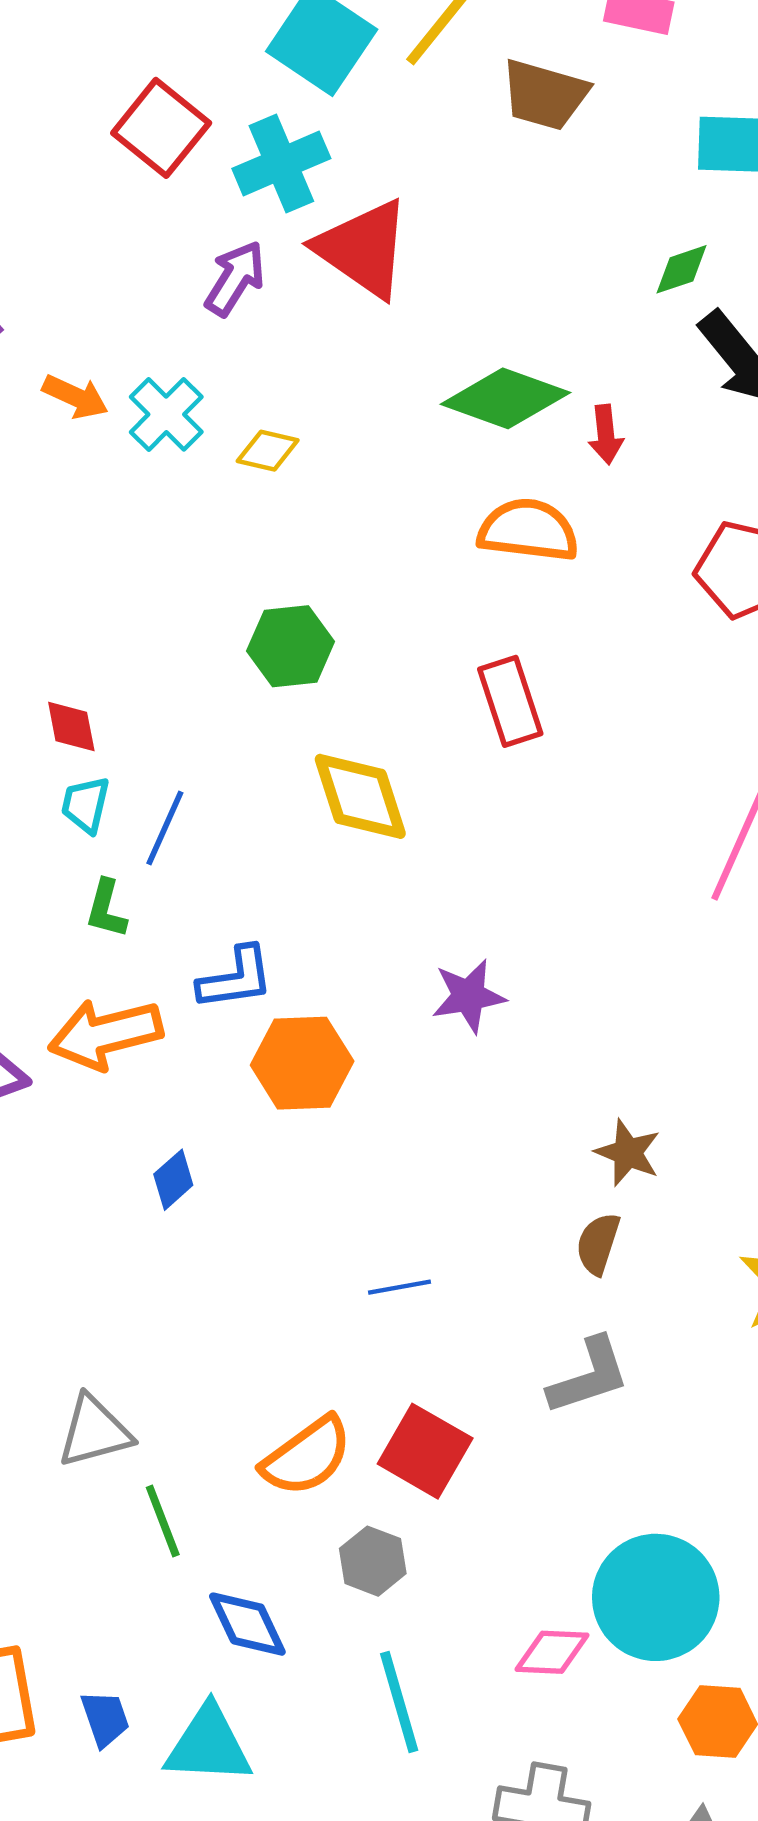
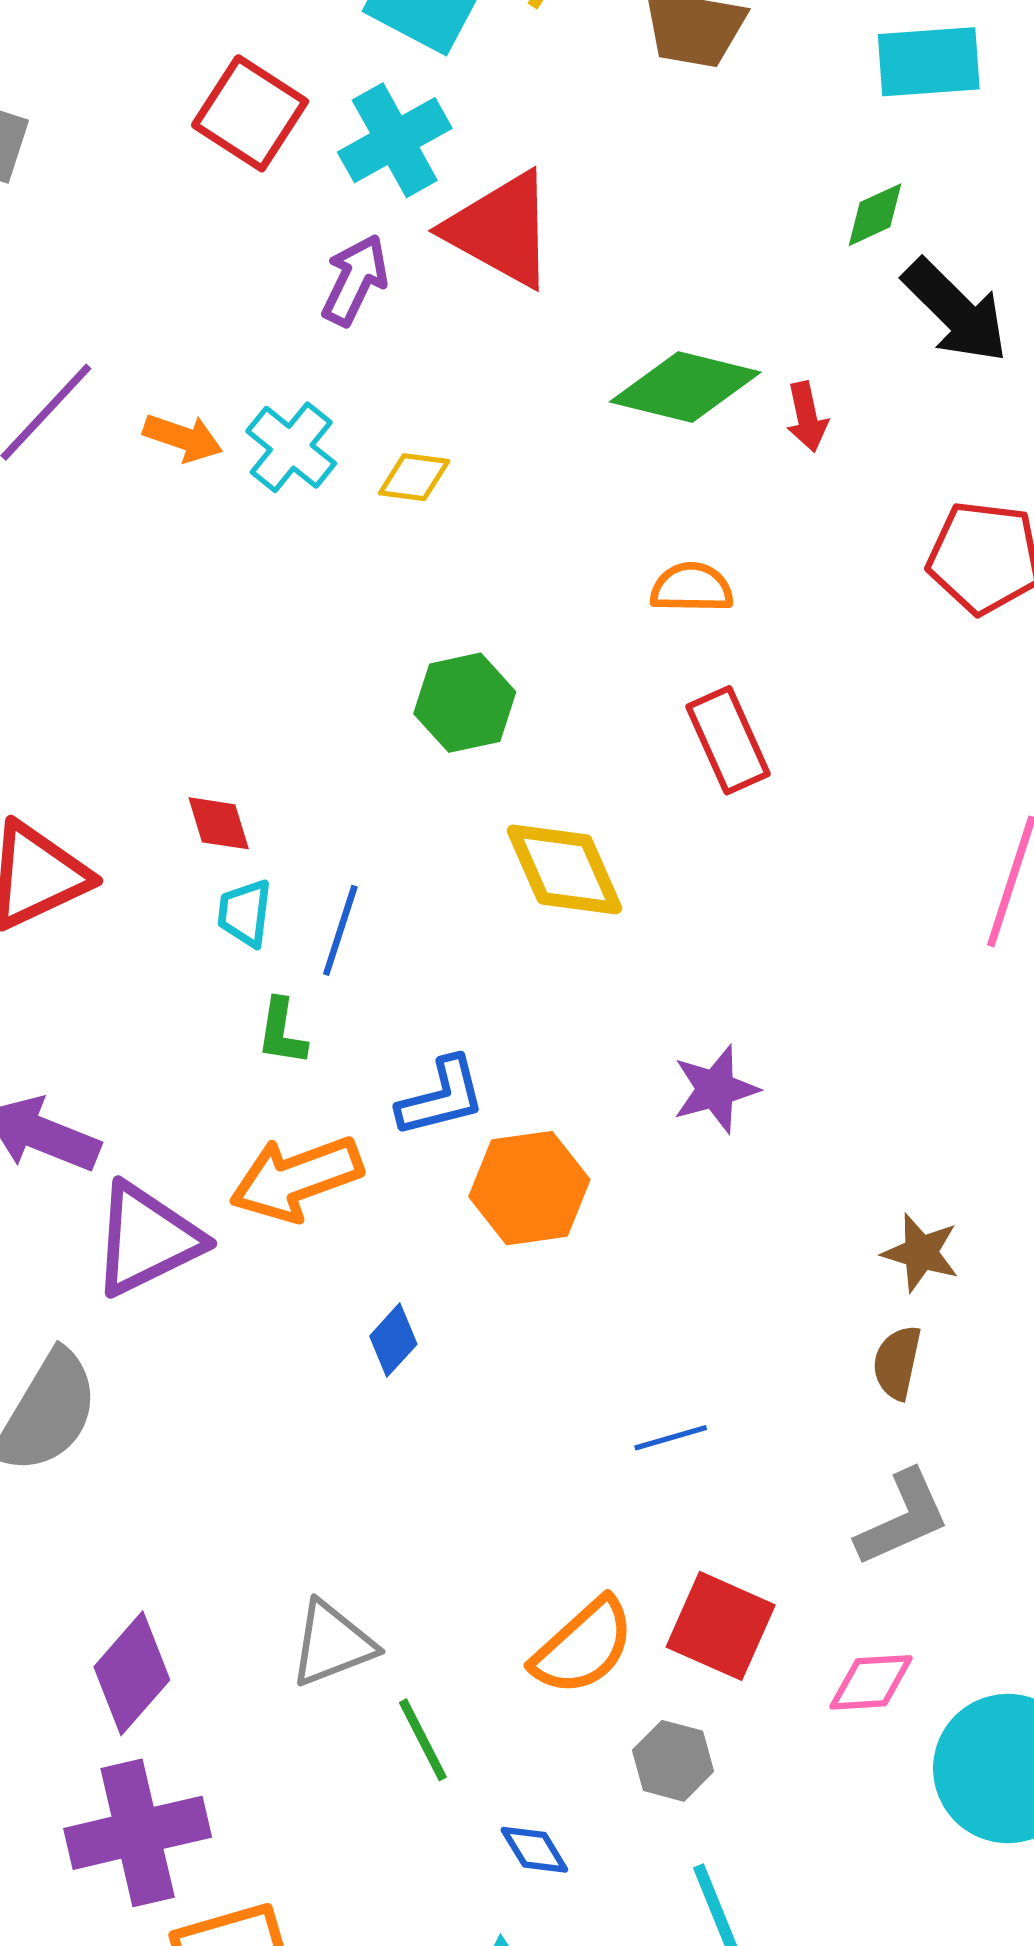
orange semicircle: (528, 530) -> (692, 588), moved, size x0.7
blue diamond: (247, 1624) -> (534, 1850), size x0.7
pink diamond: (552, 1652) -> (871, 1682), moved

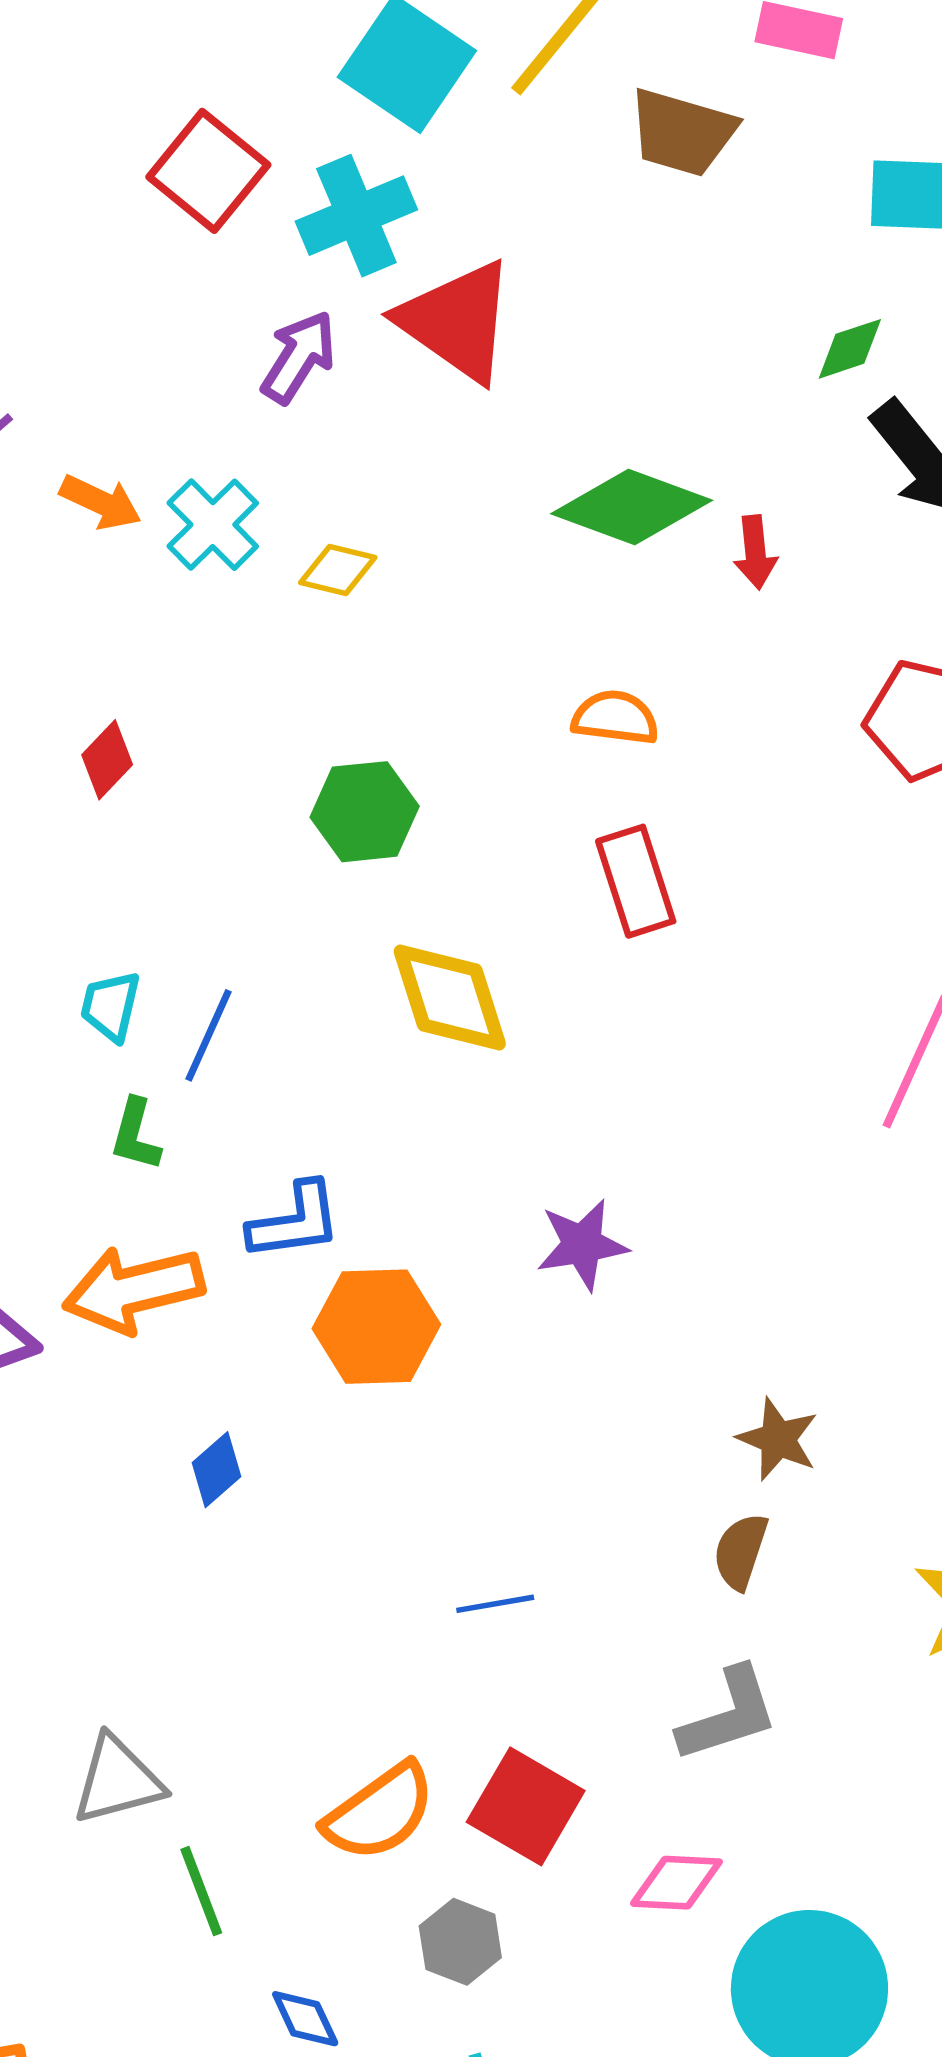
red diamond: (219, 823) -> (107, 760), moved, turned 54

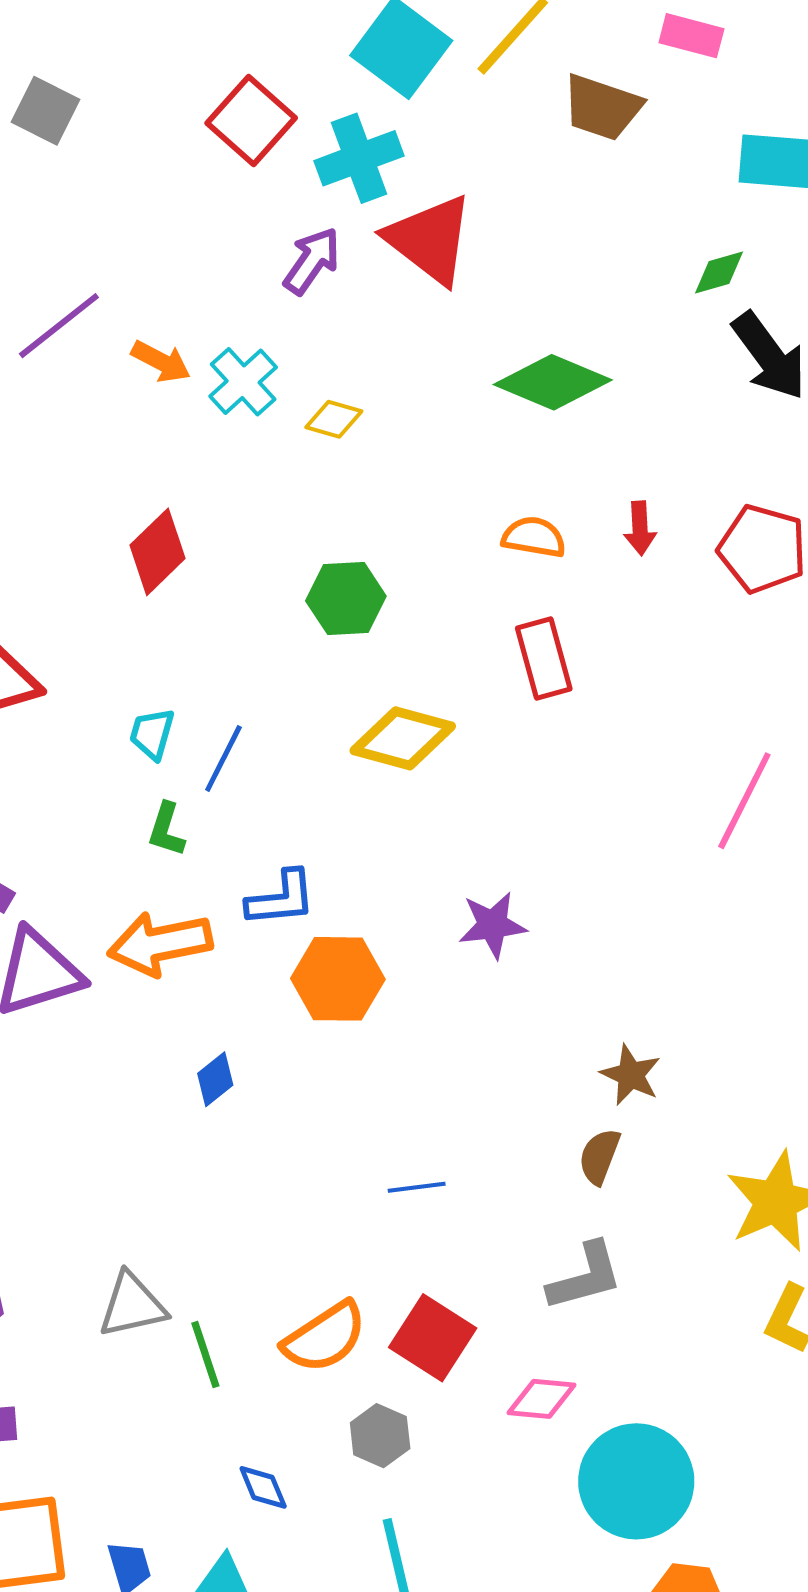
red arrow: (755, 552) -> (640, 528), moved
red diamond: (107, 760) -> (157, 552), size x1.5
yellow diamond: (450, 997) -> (403, 738), turned -60
green line: (201, 1891) -> (205, 1354), moved

